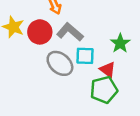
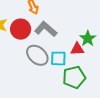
cyan square: (85, 56) -> (58, 58), moved
red triangle: (108, 70) -> (77, 49), moved, turned -40

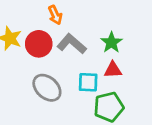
green star: (88, 38) -> (111, 42), moved
gray ellipse: (37, 55) -> (47, 88), moved

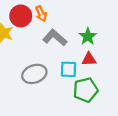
red circle: (39, 44) -> (21, 16), moved
gray ellipse: (47, 88) -> (34, 74), turned -60

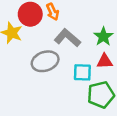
gray ellipse: (34, 74) -> (45, 61), moved

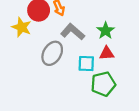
gray ellipse: (45, 61) -> (52, 53), turned -40

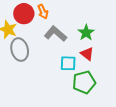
gray ellipse: (52, 53) -> (20, 50), moved, turned -45
red triangle: (107, 53) -> (87, 54), turned 40

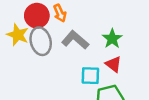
gray ellipse: (20, 50) -> (41, 41), moved

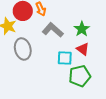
gray ellipse: (41, 41) -> (23, 49), moved

